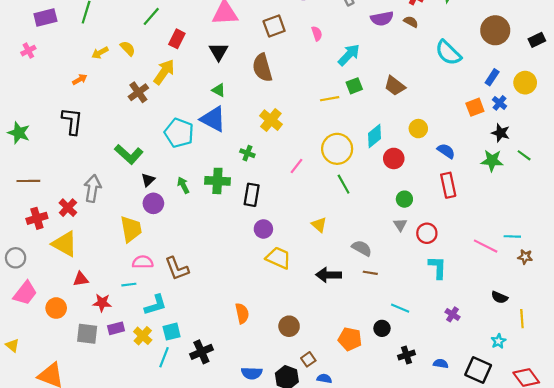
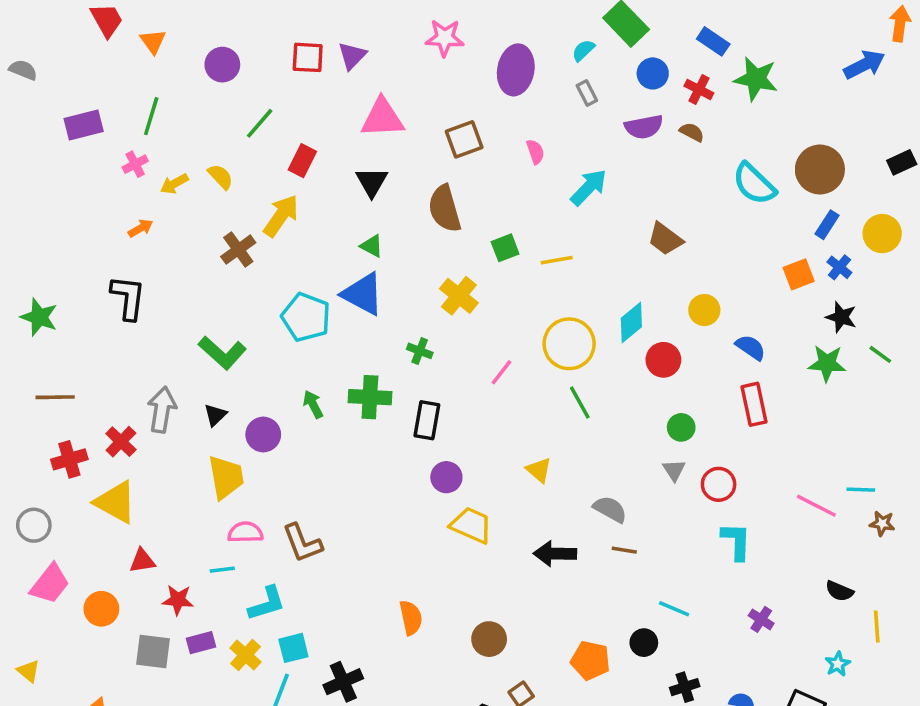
brown circle: (495, 30) -> (820, 170), moved
pink cross: (28, 51) -> (135, 164), moved
green square: (354, 86) -> (505, 248), moved
black triangle: (148, 180) -> (215, 415), moved

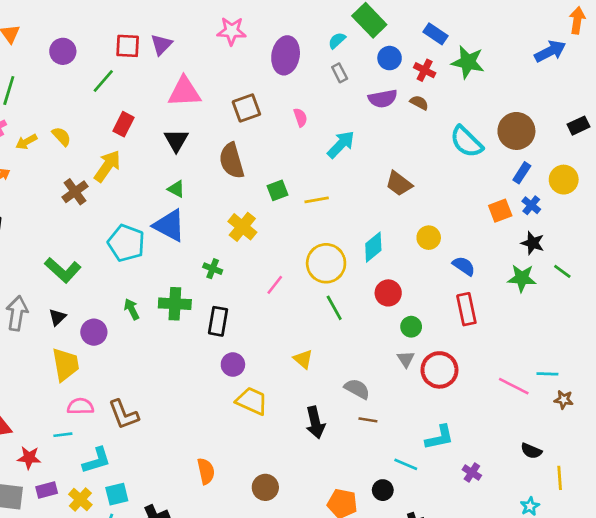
green line: (260, 123) -> (103, 81), moved
red circle: (663, 360) -> (388, 293), moved
red circle: (719, 484) -> (439, 370), size x1.4
cyan L-shape: (736, 541) -> (439, 437), moved, turned 76
black arrow: (555, 554) -> (315, 423), turned -104

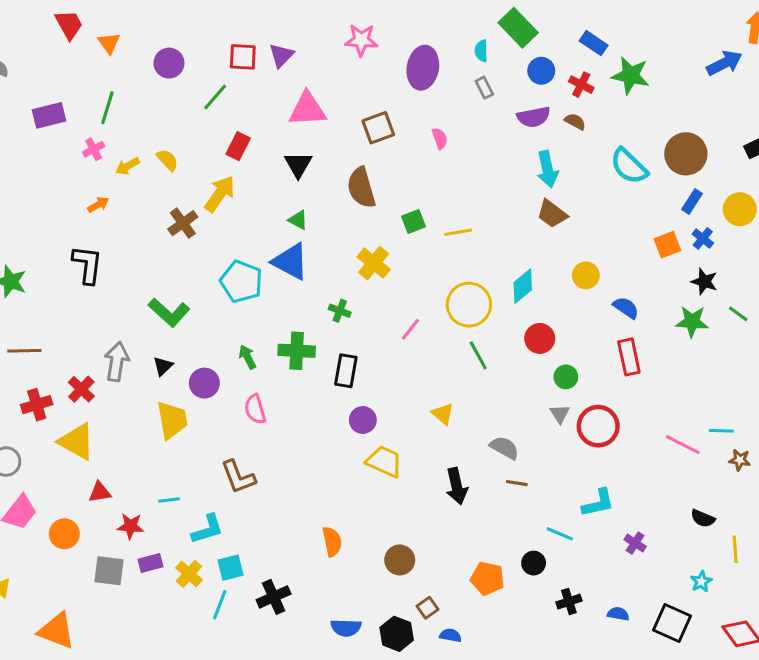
cyan semicircle: (337, 41) -> (481, 51), turned -48
cyan arrow: (341, 144) -> (547, 169), moved, turned 124
pink semicircle: (80, 406) -> (255, 409), moved, turned -105

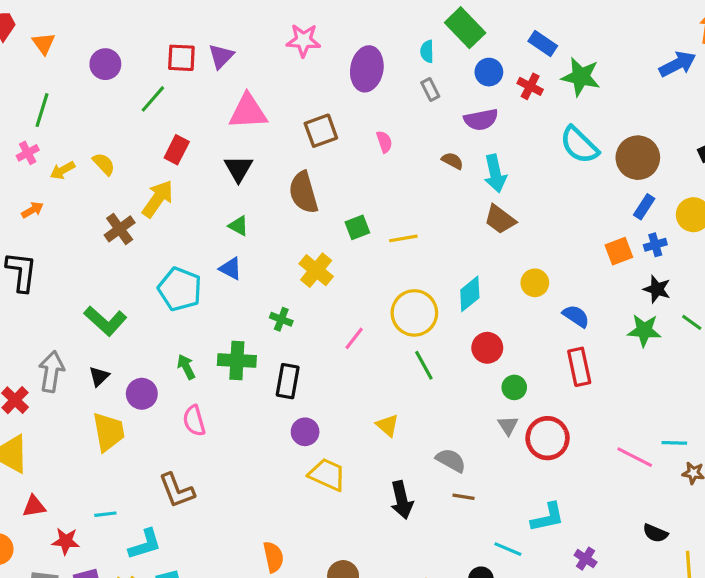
brown semicircle: (575, 122) -> (452, 161), moved
cyan semicircle: (629, 166) -> (579, 145), moved
blue cross: (703, 238) -> (655, 245), turned 35
blue triangle: (291, 262) -> (231, 269), size x0.6

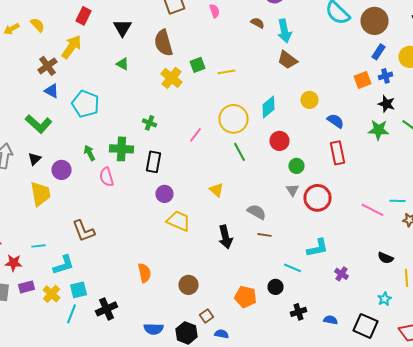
blue triangle: (231, 269) -> (52, 91), moved
yellow cross: (316, 270) -> (172, 78), moved
pink semicircle: (194, 421) -> (106, 177), moved

